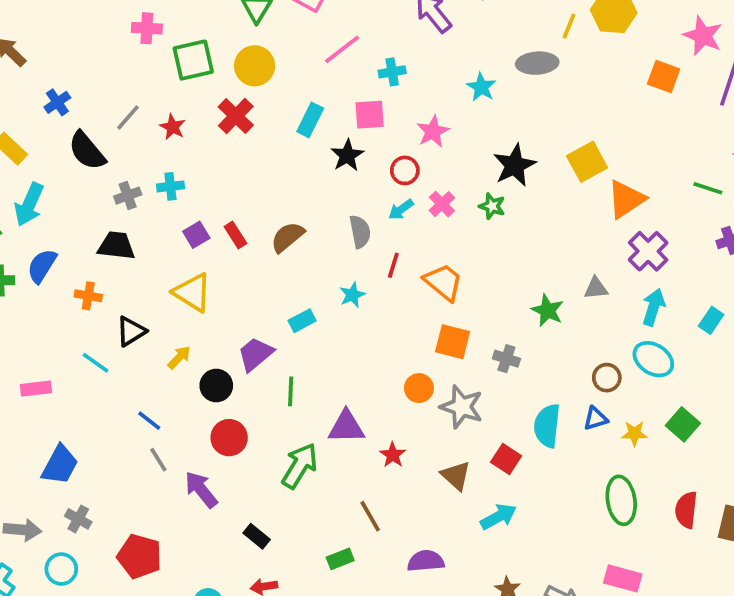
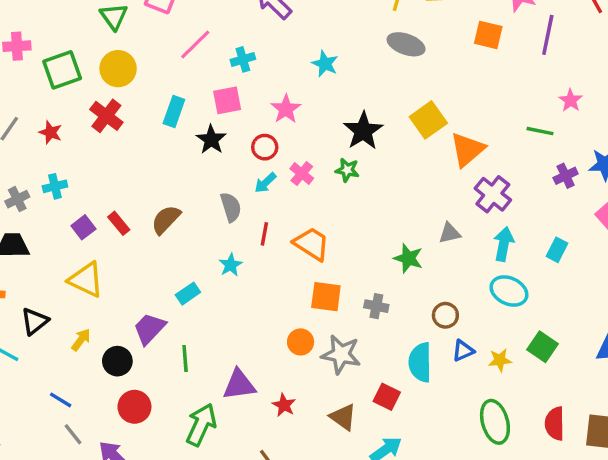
gray ellipse: (537, 63) -> (406, 44), moved, turned 30
brown circle: (607, 378) -> (445, 315), moved

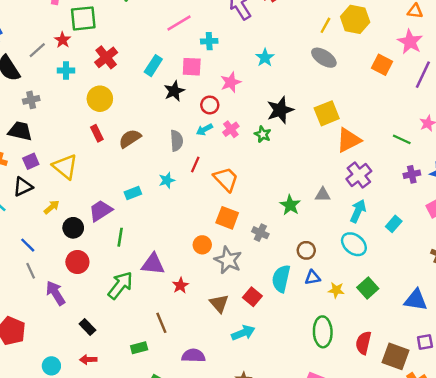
yellow circle: (118, 69) -> (100, 99), moved
red star: (51, 132) -> (63, 40), moved
cyan cross: (55, 186) -> (66, 70), moved
purple square: (83, 227) -> (31, 161), moved

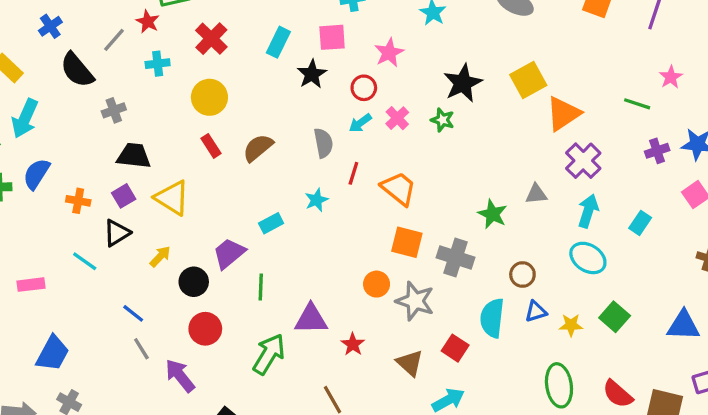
black trapezoid: (20, 131) -> (134, 156), moved
gray cross: (260, 233) -> (455, 258), size x1.5
red semicircle: (363, 343) -> (618, 394), turned -55

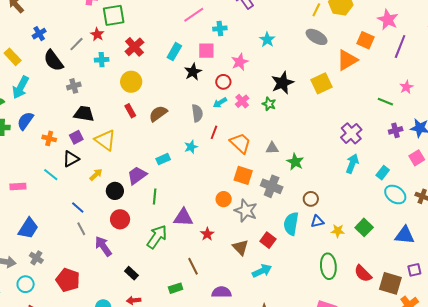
orange triangle: (563, 114) -> (347, 60), moved
gray triangle: (536, 194) -> (272, 148), moved
cyan ellipse: (588, 258) -> (395, 194), moved

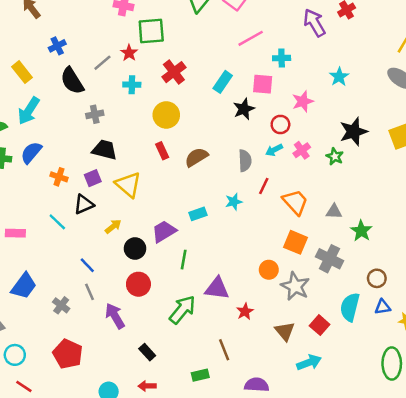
gray cross: (36, 258) -> (61, 305), moved

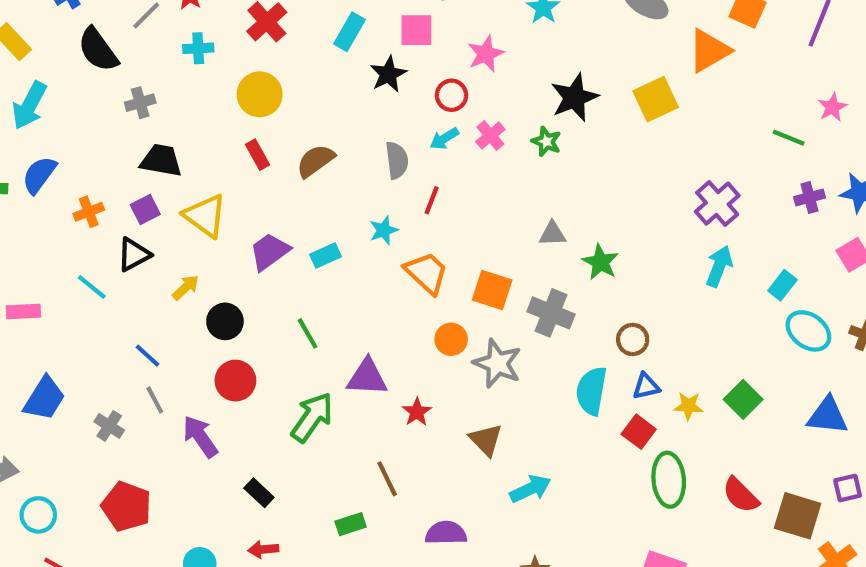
orange cross: (59, 177) -> (89, 212), turned -35
orange trapezoid: (295, 202) -> (427, 273), moved
purple trapezoid: (164, 231) -> (270, 251), moved
green line: (184, 260) -> (308, 333), turned -36
red square: (320, 325) -> (639, 432), moved

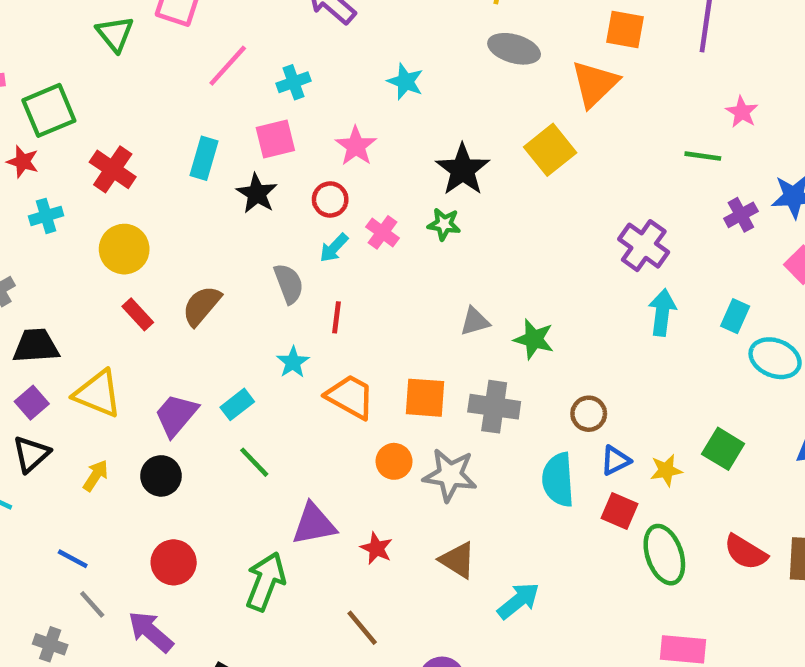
black circle: (225, 321) -> (161, 476), moved
green line: (308, 333) -> (254, 462), moved

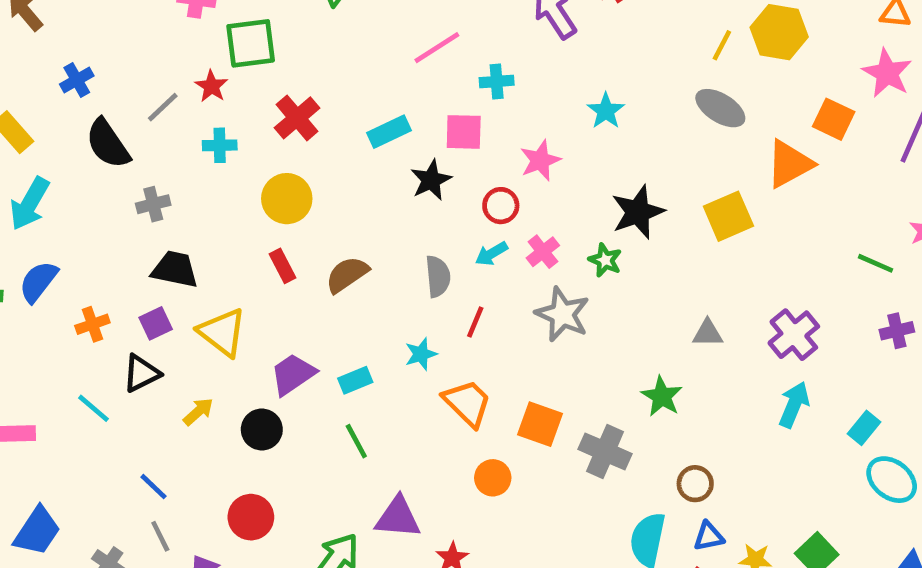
cyan rectangle: (204, 158) -> (389, 132), turned 33
gray triangle: (475, 321) -> (708, 333), moved
gray star: (450, 475) -> (562, 314), moved

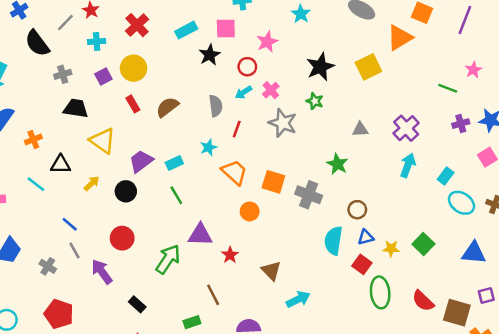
green star: (605, 260) -> (315, 101), moved
purple square: (156, 323) -> (103, 76), moved
black triangle: (141, 373) -> (60, 164), turned 30

